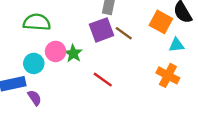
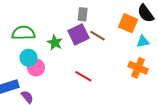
pink circle: (56, 51) -> (36, 67), moved
green star: (73, 53) -> (55, 43), moved
cyan circle: (34, 63) -> (29, 58), moved

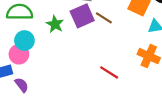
pink circle: (36, 67) -> (19, 54), moved
red line: (83, 76) -> (109, 72), moved

